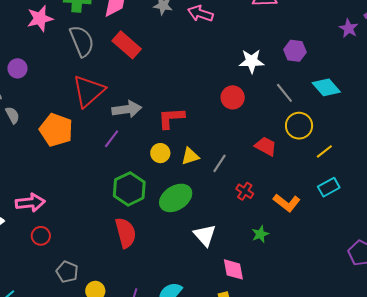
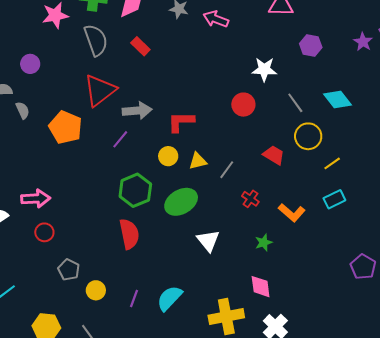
red rectangle: (127, 45) -> (140, 46), size x0.7
purple hexagon: (295, 51) -> (311, 46), moved
pink diamond: (233, 269) -> (261, 287), moved

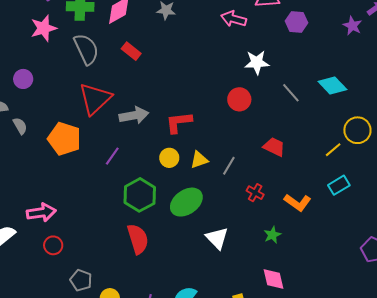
pink arrow: (216, 19) -> (234, 19), moved
purple hexagon: (311, 46) -> (297, 22), moved
yellow circle: (308, 136) -> (357, 130), moved
purple line: (120, 139) -> (112, 156), moved

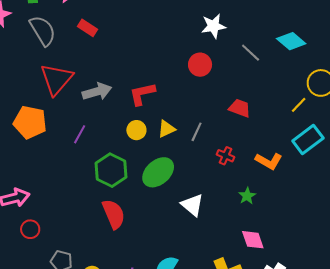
cyan rectangle: (339, 185) -> (308, 140), size x1.4

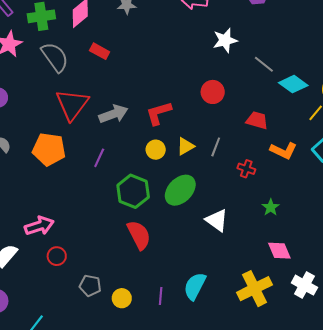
cyan diamond: (291, 41) -> (293, 84), moved
red circle: (200, 65) -> (213, 92), moved
orange L-shape: (269, 161) -> (284, 151), moved

